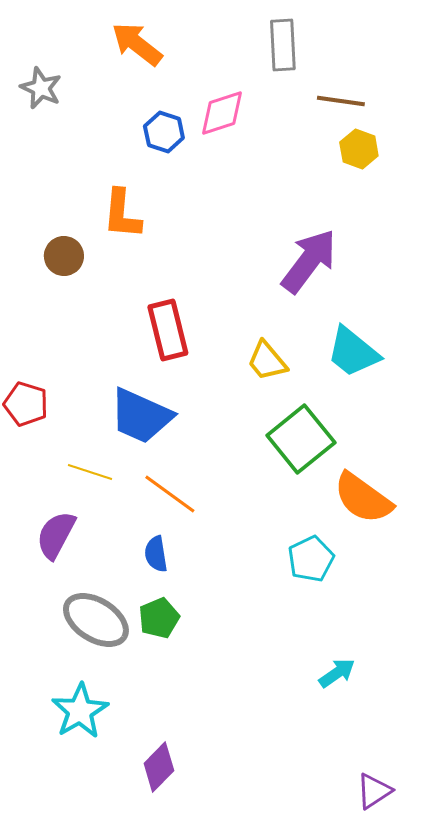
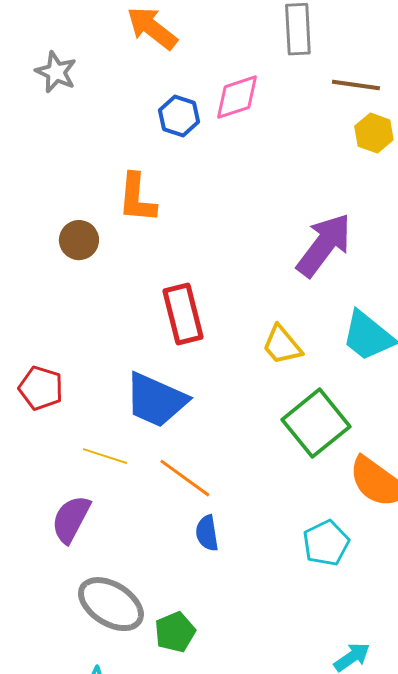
blue semicircle: (156, 554) -> (207, 533), moved
green pentagon: (159, 618) -> (175, 632), moved

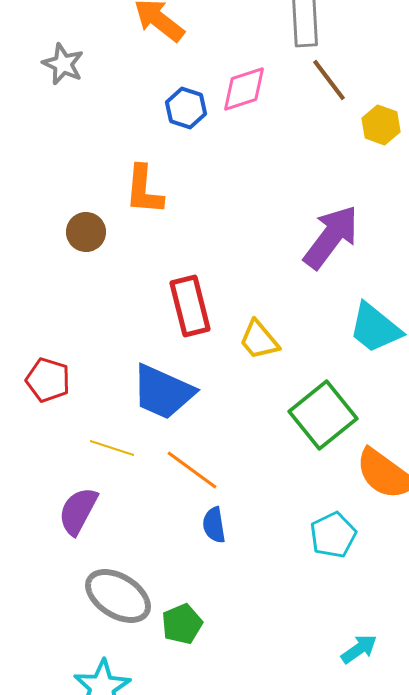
brown line: (356, 85) -> (329, 80), moved, turned 45
yellow trapezoid: (282, 345) -> (259, 340), moved

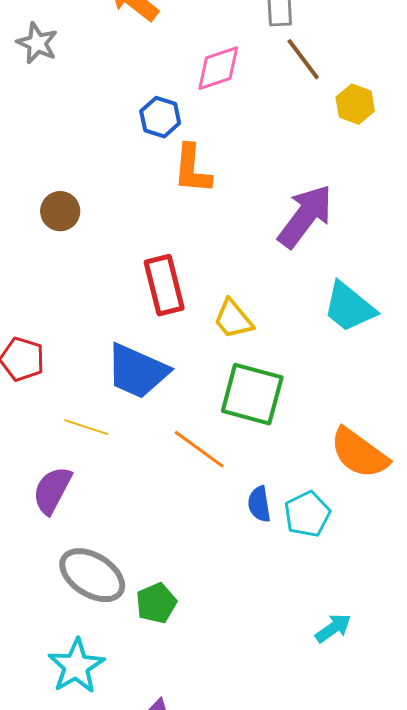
blue hexagon: (186, 108) -> (160, 117), moved
orange L-shape: (144, 190) -> (192, 169), moved
green square: (323, 415) -> (252, 394), moved, turned -36
orange line: (192, 470) -> (199, 449), moved
blue semicircle: (214, 525) -> (259, 504), moved

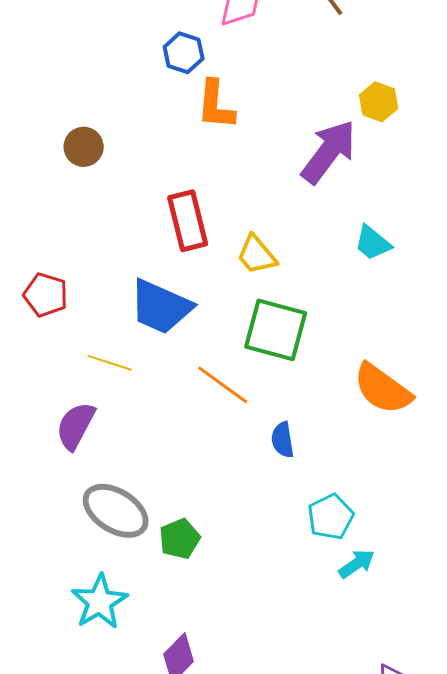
yellow hexagon: (355, 104) -> (379, 102), moved
cyan trapezoid: (349, 307) -> (373, 243), size x0.7
cyan pentagon: (307, 514) -> (331, 517), moved

